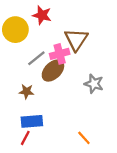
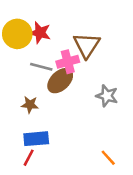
red star: (42, 15) -> (40, 33), moved
gray line: (36, 58) -> (41, 67), turned 54
orange line: (84, 138) -> (108, 158), moved

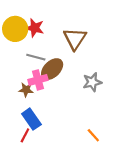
pink cross: (68, 62) -> (38, 80), moved
gray star: (107, 96) -> (92, 82), turned -30
blue rectangle: (36, 139) -> (31, 119), turned 60

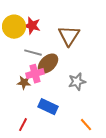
gray star: (92, 82) -> (77, 82), moved
blue rectangle: (31, 119) -> (48, 107), moved, turned -30

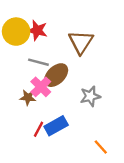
pink cross: (35, 74) -> (41, 87), turned -30
blue rectangle: (48, 107) -> (56, 126), turned -54
red line: (23, 125) -> (38, 129), moved

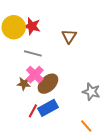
brown triangle: (81, 42) -> (69, 36), size x0.7
brown ellipse: (56, 75) -> (48, 84), moved
gray star: (90, 96) -> (91, 92), moved, turned 30

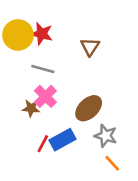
brown ellipse: (48, 84) -> (89, 108), moved
gray star: (91, 92) -> (106, 136), moved

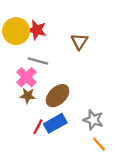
pink cross: (45, 96) -> (26, 77), moved
brown ellipse: (89, 108) -> (58, 96), moved

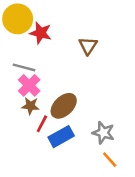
yellow circle: (16, 31) -> (18, 19), moved
gray line: (38, 61) -> (24, 67), moved
red line: (38, 127) -> (42, 124), moved

